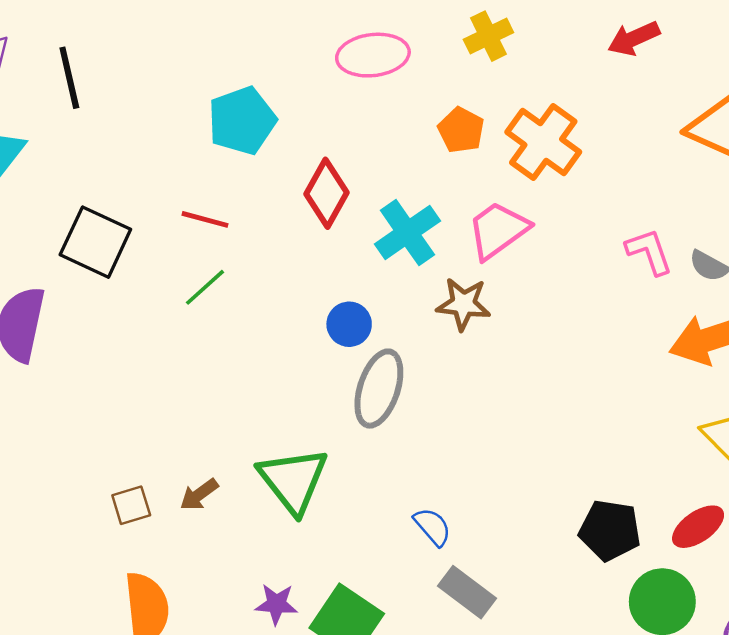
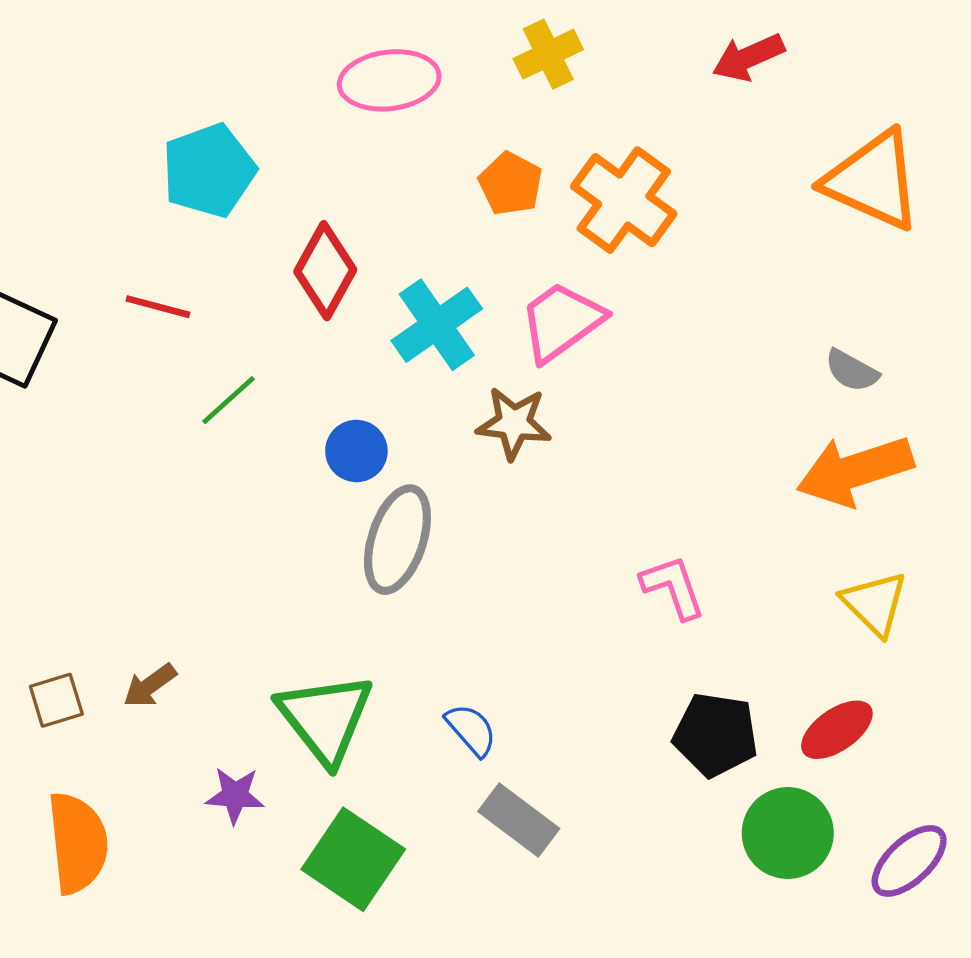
pink L-shape: (649, 252) -> (673, 587), moved
green line: (205, 287) -> (229, 400), moved
green triangle: (293, 480) -> (325, 718), moved
purple star: (276, 604) -> (235, 795), moved

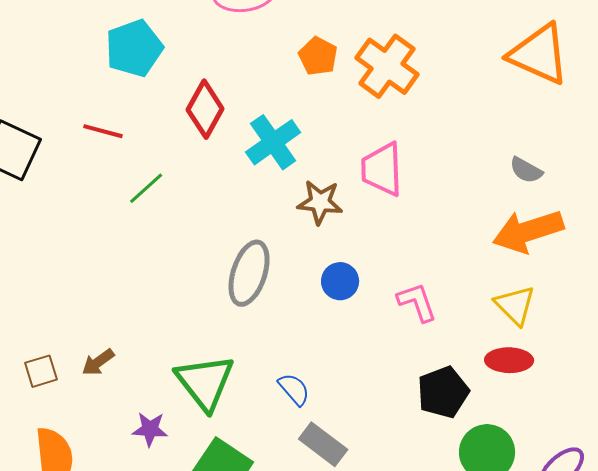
pink trapezoid: (561, 321) -> (382, 169), moved, turned -56
blue circle: (356, 451) -> (340, 281), moved
yellow triangle: (875, 603) -> (515, 305), moved
red ellipse: (837, 730) -> (509, 360), moved, turned 36
black pentagon: (716, 735) -> (443, 392), turned -30

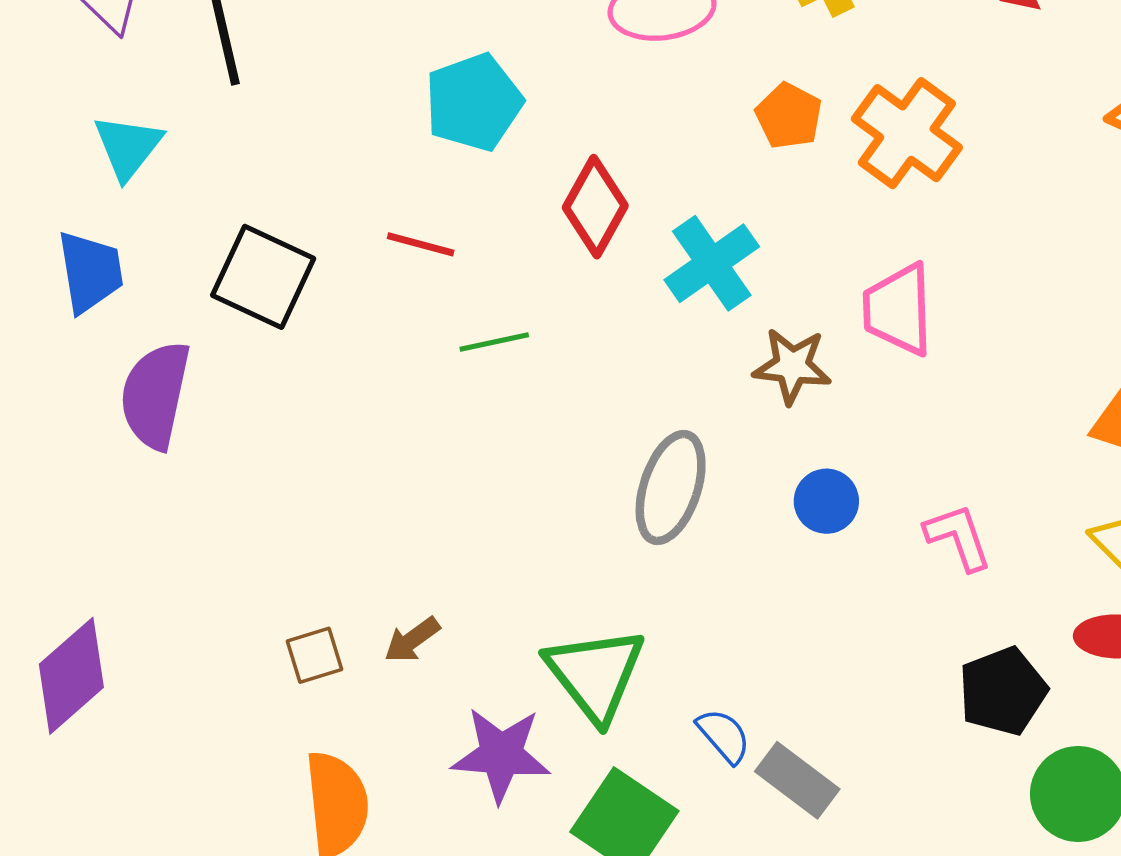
green line: (146, 188) -> (494, 342), turned 30
blue semicircle: (294, 389) -> (724, 736), moved
purple star: (150, 429) -> (501, 755), size x1.6

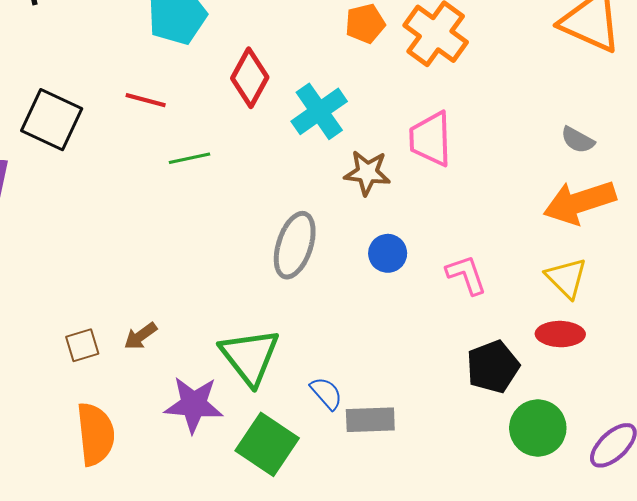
orange pentagon: (789, 116) -> (365, 24), turned 30
gray rectangle: (797, 780) -> (370, 420), turned -39

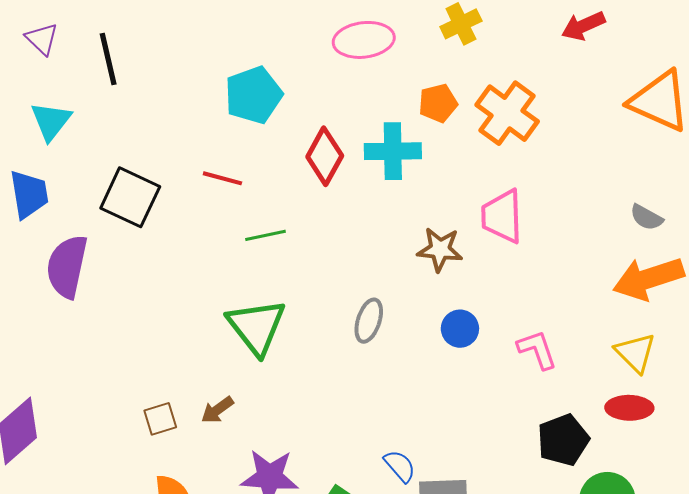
cyan cross: (319, 111) -> (393, 151), moved, turned 34
gray ellipse: (295, 245) -> (369, 321), size x0.7
green triangle: (250, 357) -> (256, 327), moved

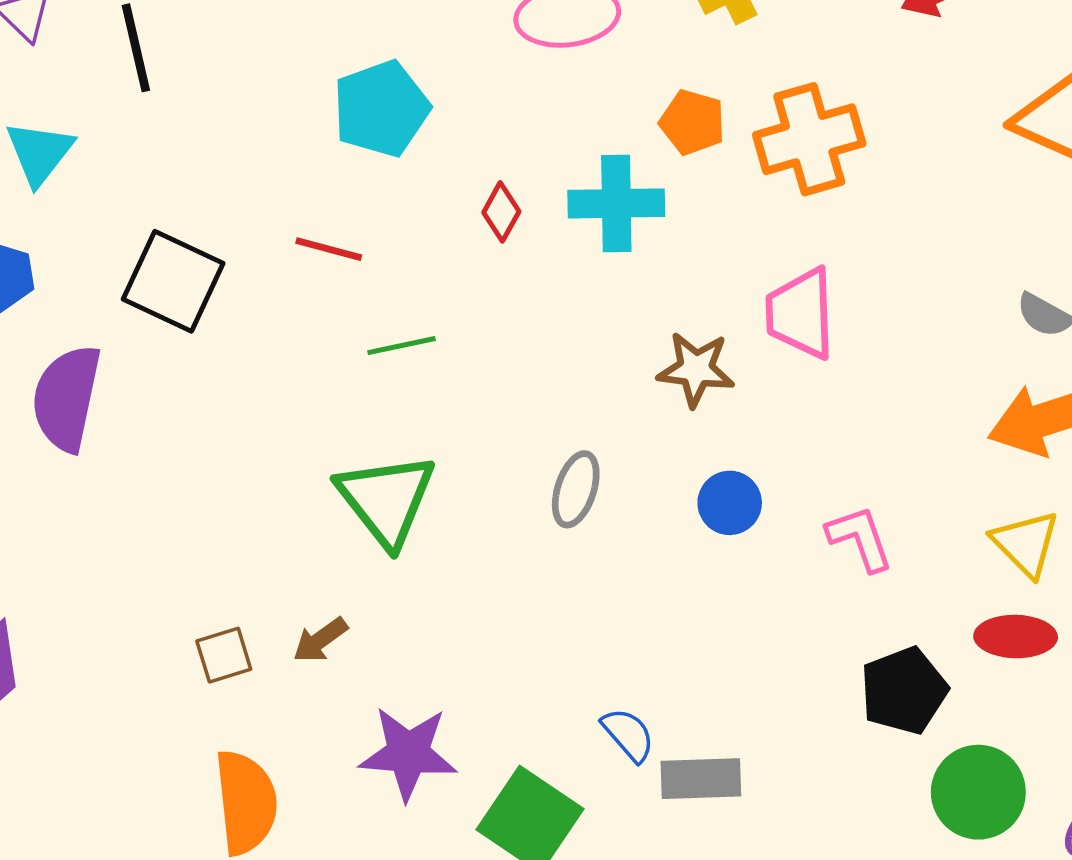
orange pentagon: (438, 103) -> (692, 122), turned 30
orange cross: (507, 113) -> (809, 139), turned 38
red diamond: (325, 156) -> (501, 212), size x0.6

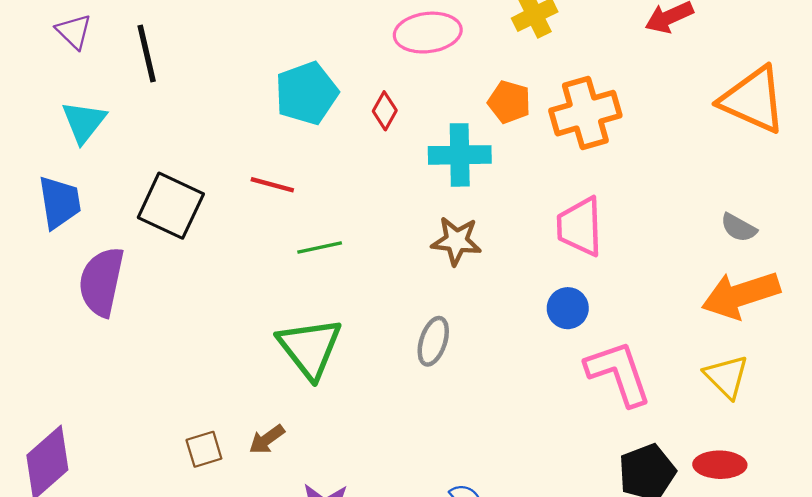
red diamond: (501, 212) -> (385, 111), moved
brown star: (696, 369) -> (456, 241), moved
blue circle: (730, 503) -> (568, 308), moved
pink L-shape: (860, 538) -> (618, 373), size x1.5
red ellipse: (1016, 637) -> (720, 465), moved

